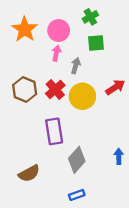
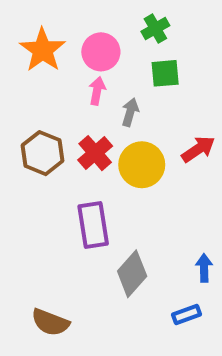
brown semicircle: (29, 173) -> (50, 322), moved, turned 50
blue rectangle: (77, 195) -> (187, 315), moved

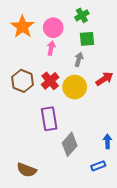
gray arrow: (130, 112) -> (79, 59), moved

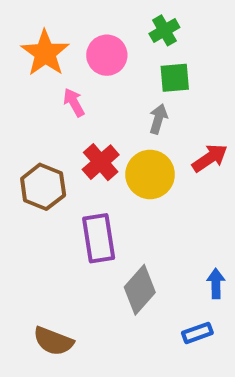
pink arrow: (51, 48) -> (74, 102), moved, turned -40
brown hexagon: (22, 81) -> (43, 187), moved

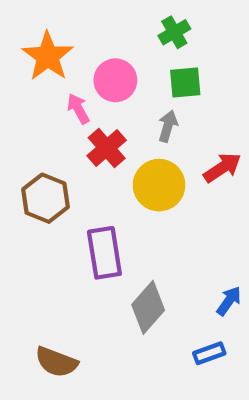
pink circle: (107, 55) -> (115, 80), moved
red cross: (101, 162) -> (107, 148), moved
blue arrow: (216, 284) -> (229, 301), turned 36

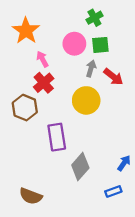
pink circle: (115, 80) -> (74, 44), moved
red cross: (107, 148) -> (44, 83), moved
red arrow: (222, 168) -> (113, 77), moved, turned 72

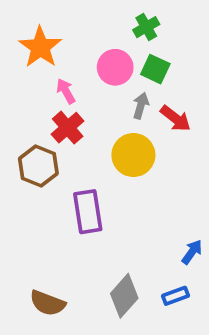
green square: (100, 45) -> (155, 69), turned 30
gray diamond: (80, 167) -> (124, 296), moved

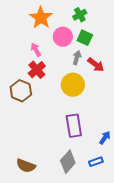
orange star: (40, 47) -> (41, 18), moved
purple rectangle: (88, 212) -> (74, 126), moved

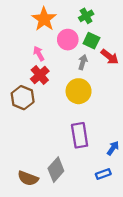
red arrow: (96, 65) -> (110, 57), moved
gray diamond: (68, 162) -> (56, 170), moved

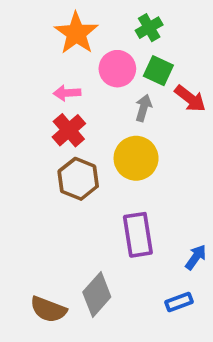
pink arrow: (39, 54) -> (67, 93), turned -64
brown hexagon: (23, 98) -> (78, 179), moved

